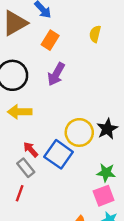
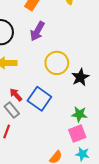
yellow circle: (79, 132) -> (57, 63), moved

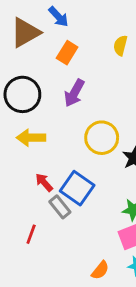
gray rectangle: (12, 110) -> (60, 207), moved

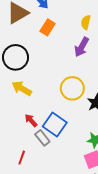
purple arrow: (74, 93) -> (82, 47), moved
yellow arrow: (31, 138) -> (22, 88), turned 30

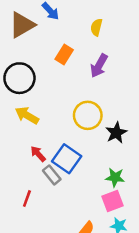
yellow semicircle: (86, 22) -> (96, 27), moved
orange rectangle: (48, 27) -> (64, 55), moved

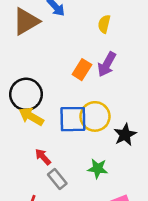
orange rectangle: (64, 55) -> (82, 70), moved
black circle: (19, 78) -> (26, 94), moved
blue square: (67, 159) -> (73, 119), moved, turned -36
green star: (115, 177) -> (98, 169), moved

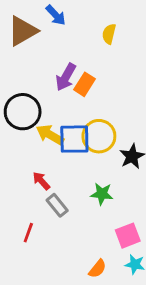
purple arrow: (107, 64) -> (66, 77), moved
yellow arrow: (31, 116) -> (50, 135), moved

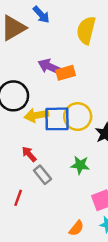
yellow semicircle: (109, 34) -> (86, 30), size x1.6
purple arrow: (66, 77) -> (50, 67), turned 85
orange rectangle: (84, 84) -> (66, 73), turned 42
yellow arrow: (50, 135) -> (36, 115), turned -40

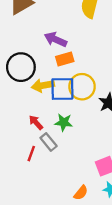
orange rectangle: (66, 73) -> (65, 59), moved
green star: (80, 165) -> (64, 122), moved
red line: (18, 198) -> (31, 154), moved

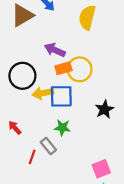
yellow circle: (82, 87) -> (80, 69), moved
red arrow: (36, 122) -> (15, 128), moved

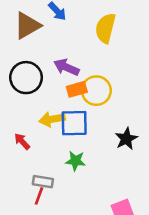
black circle: (22, 76) -> (26, 78), moved
red arrow: (15, 128) -> (22, 141), moved
gray rectangle: (48, 146) -> (43, 182), moved, turned -42

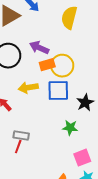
blue square: (74, 123) -> (58, 91), moved
green star: (75, 161) -> (70, 128), moved

